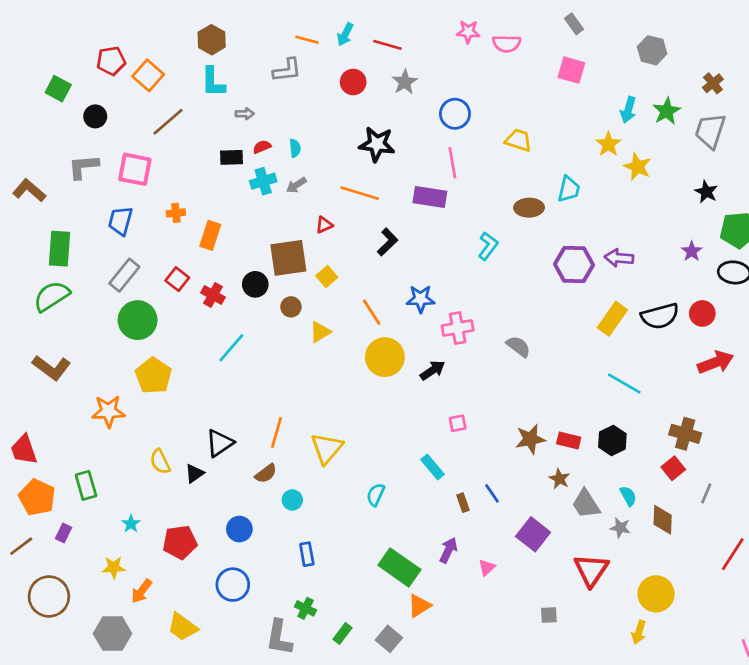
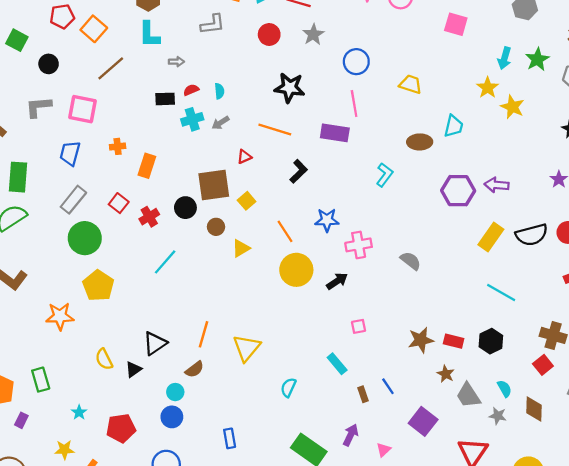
red cross: (213, 295) -> (149, 217), turned 30
cyan circle: (292, 500) -> (175, 392), moved

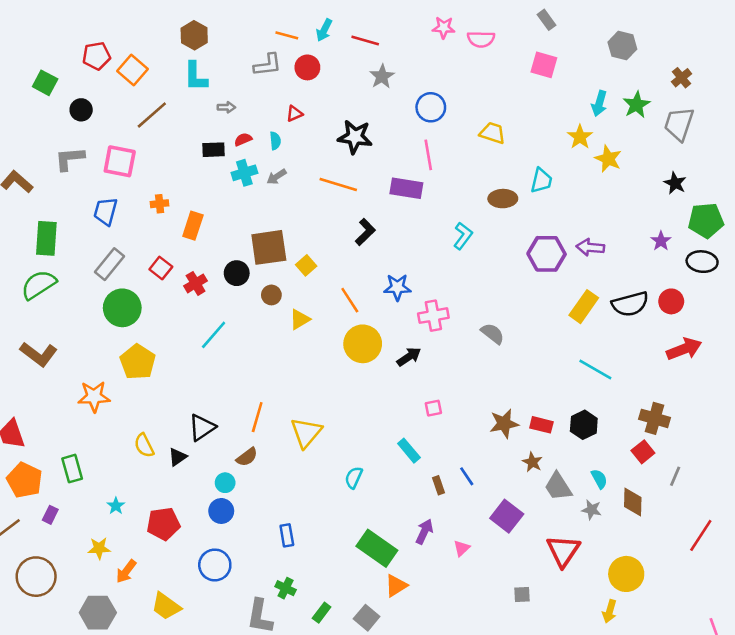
red circle: (269, 34) -> (307, 67), moved
red triangle: (244, 157) -> (295, 114), moved

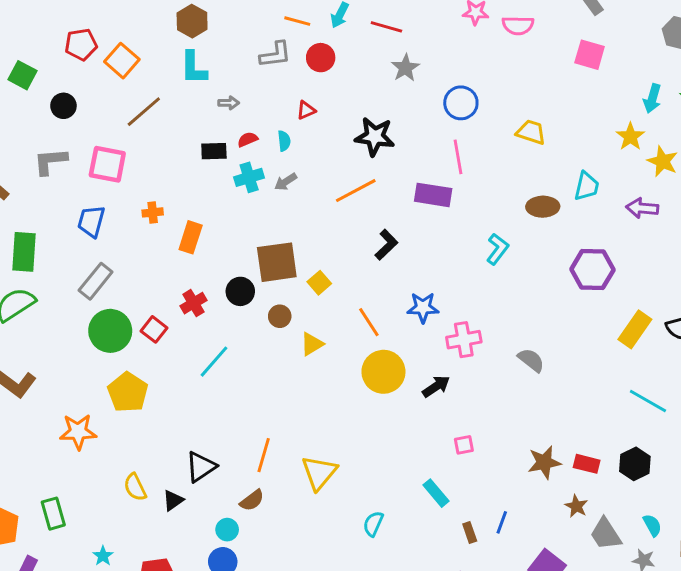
orange line: (338, 184) -> (356, 191), turned -45
purple arrow: (590, 247) -> (642, 208), moved
red square: (161, 268) -> (154, 329), moved
blue line: (467, 476) -> (502, 522), turned 54

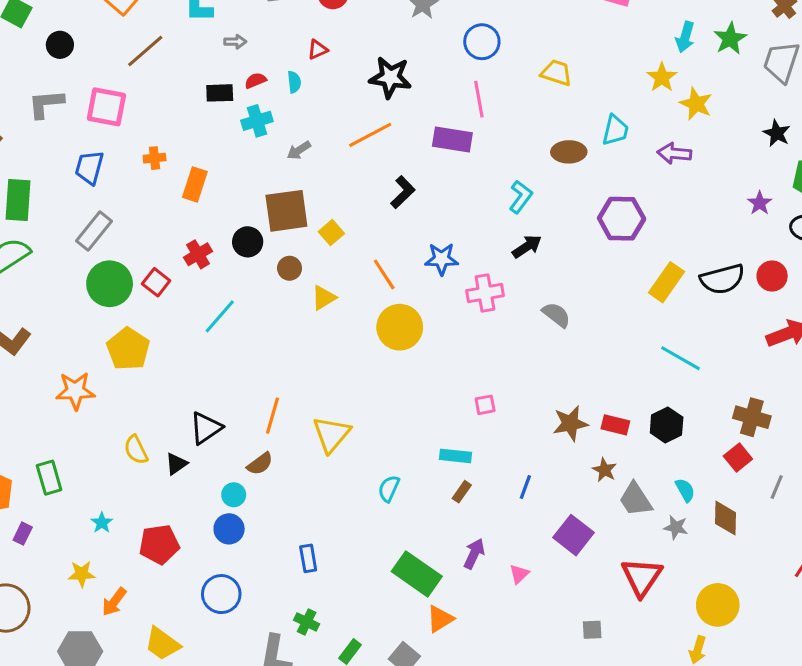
gray arrow: (286, 182) -> (299, 150), moved
black arrow: (436, 386) -> (527, 247), moved
cyan rectangle: (436, 493) -> (456, 456), turned -44
brown rectangle: (470, 533) -> (462, 492), moved, turned 54

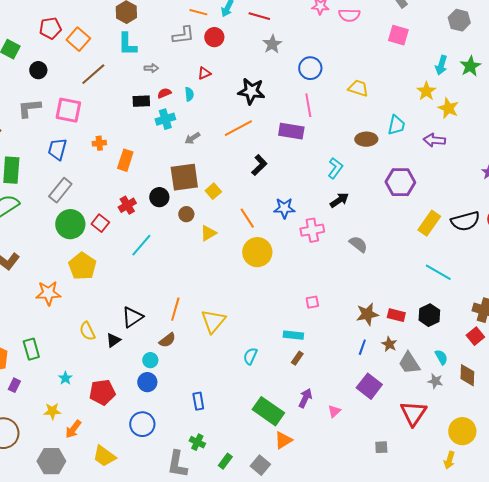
blue line: (525, 487) -> (362, 347), moved

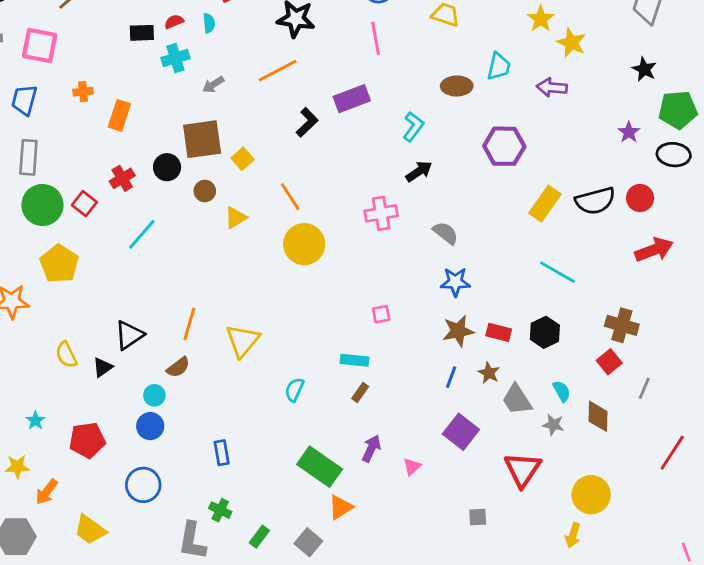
purple rectangle: (291, 131) -> (352, 99), moved, turned -30
gray rectangle: (60, 190) -> (28, 157), turned -35
blue star: (284, 208) -> (455, 282), moved

